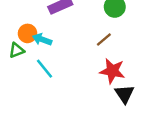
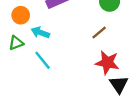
orange circle: (28, 33) -> (21, 15), moved

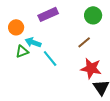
green triangle: (16, 43) -> (22, 51), moved
cyan line: (43, 60) -> (50, 58), moved

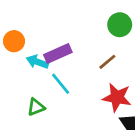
purple rectangle: (48, 14) -> (58, 54), moved
green triangle: (22, 51) -> (36, 107), moved

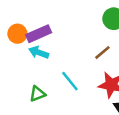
purple rectangle: (58, 54) -> (39, 34), moved
cyan line: (61, 84) -> (70, 81), moved

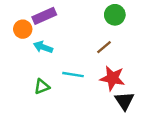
purple rectangle: (39, 34) -> (44, 16), moved
cyan line: (70, 81) -> (73, 75), turned -42

